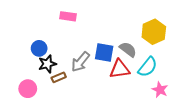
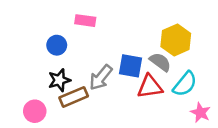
yellow hexagon: (154, 32) -> (176, 40), moved
blue circle: (39, 48) -> (57, 45), moved
brown rectangle: (59, 77) -> (74, 97), size x1.5

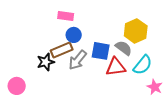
blue circle: (57, 45) -> (74, 35), moved
brown rectangle: (74, 97) -> (62, 50), moved
pink circle: (35, 111) -> (17, 86), moved

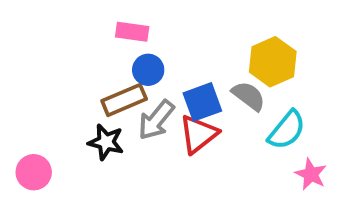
blue square: (101, 51) -> (202, 102), turned -30
black star: (46, 62) -> (106, 142), moved, turned 30
red triangle: (116, 67) -> (198, 134), moved, turned -30

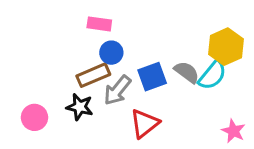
yellow hexagon: (273, 62) -> (226, 47), moved
cyan semicircle: (287, 130) -> (212, 75), moved
red triangle: (198, 134) -> (145, 123), moved
pink circle: (34, 172) -> (34, 117), moved

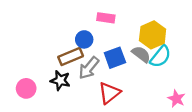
pink rectangle: (99, 24) -> (106, 18), moved
yellow hexagon: (226, 47) -> (153, 35), moved

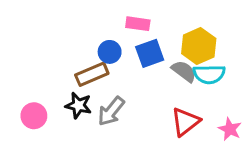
cyan semicircle: (160, 57) -> (209, 74), turned 50
blue square: (115, 58) -> (150, 53), moved
gray arrow: (89, 68) -> (111, 111), moved
red triangle: (109, 93) -> (185, 122), moved

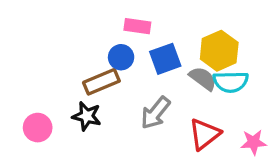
pink rectangle: (138, 24) -> (137, 26), moved
gray arrow: (111, 111) -> (155, 113), moved
pink star: (230, 129) -> (254, 142), turned -30

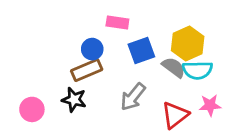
blue circle: (121, 57) -> (92, 49), moved
pink star: (254, 142) -> (210, 105), moved

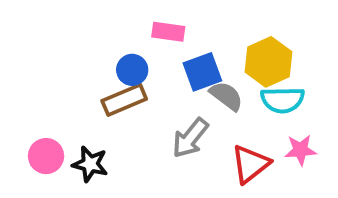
gray semicircle: (174, 67) -> (226, 96), moved
black star: (74, 100) -> (90, 164), moved

